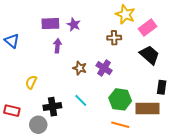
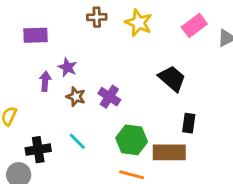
purple star: (74, 25) -> (67, 67), moved
pink rectangle: (148, 28) -> (194, 25), moved
brown cross: (114, 38) -> (97, 17), moved
purple arrow: (57, 46) -> (45, 81), moved

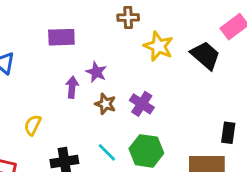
yellow star: (139, 23) -> (158, 46), moved
black trapezoid: (172, 78) -> (205, 55), moved
green hexagon: (132, 140) -> (146, 151), moved

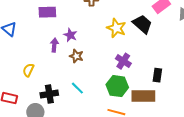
yellow star: (158, 46) -> (116, 28), moved
purple cross: (142, 104) -> (123, 61), moved
green hexagon: (146, 151) -> (117, 86), moved

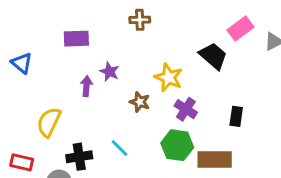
yellow star: (116, 28) -> (169, 77), moved
brown star: (76, 56) -> (140, 102), moved
yellow semicircle: (28, 70) -> (49, 122), size x1.5
black rectangle: (157, 75) -> (236, 116), moved

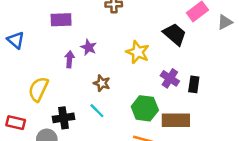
brown star: (140, 102) -> (102, 83), moved
purple cross: (186, 109) -> (170, 78), moved

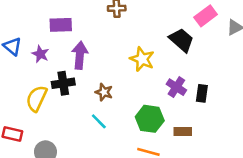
purple star: (89, 47) -> (40, 54), moved
purple arrow: (69, 59) -> (80, 55), moved, size x1.5
black cross: (63, 118) -> (63, 83), moved
brown rectangle: (176, 120) -> (183, 132), size x0.6

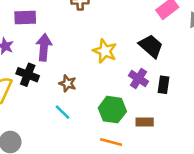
black trapezoid: (181, 40) -> (151, 46), moved
black cross: (63, 83) -> (28, 75), turned 30

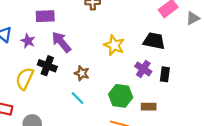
black trapezoid: (151, 46) -> (154, 41), turned -30
purple arrow: (44, 47) -> (61, 42), turned -45

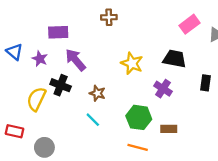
black rectangle: (165, 74) -> (206, 83), moved

